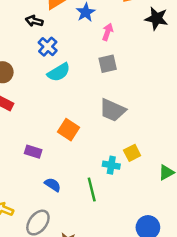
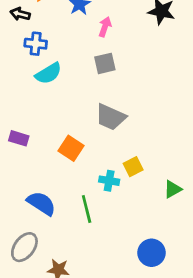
blue cross: (48, 47) -> (36, 44), turned -36
orange square: (68, 130) -> (71, 148), moved
purple rectangle: (33, 152) -> (19, 138), moved
blue semicircle: (53, 185) -> (41, 203), size x1.5

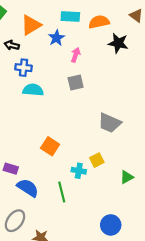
cyan semicircle: (48, 73) -> (33, 90), turned -144
gray trapezoid: (111, 117) -> (110, 123), moved
purple rectangle: (19, 138) -> (11, 169), moved

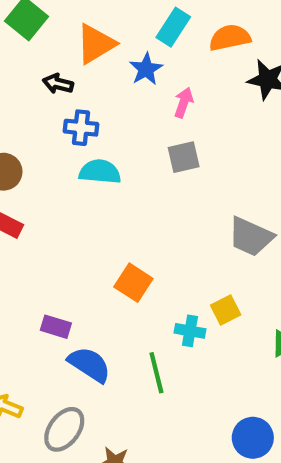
cyan rectangle: (70, 17) -> (173, 27), turned -60

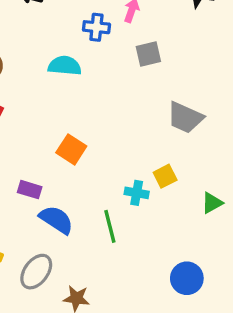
blue cross: (81, 128) -> (96, 27), moved
gray square: (184, 157) -> (148, 54), moved
orange square: (133, 283) -> (71, 149), moved

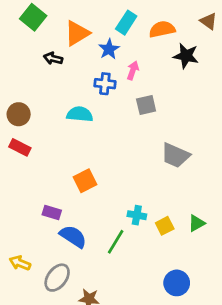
orange square: (71, 149) -> (85, 181), turned 30
yellow square: (165, 176) -> (165, 226), moved
green line: (110, 226) -> (116, 242), turned 45

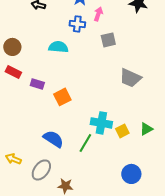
purple rectangle: (52, 213) -> (37, 84), moved
cyan cross: (137, 215) -> (101, 123), size x1.5

